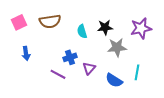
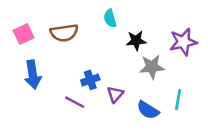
cyan semicircle: (82, 31) -> (110, 18), moved
blue arrow: (26, 53) -> (33, 75), size x1.5

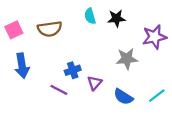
black star: (136, 41) -> (116, 18), moved
cyan line: (178, 100) -> (157, 96), moved, turned 42

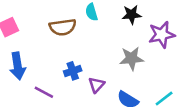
black star: (116, 18) -> (132, 15), moved
brown semicircle: (50, 29) -> (63, 27), moved
purple line: (59, 90) -> (44, 92), moved

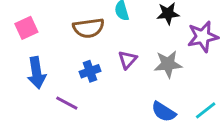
blue cross: (73, 71) -> (90, 71), moved
purple triangle: (96, 85) -> (128, 60), moved

